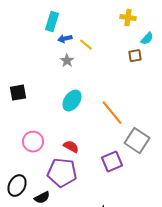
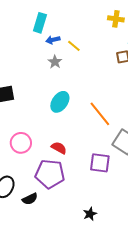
purple square: (112, 162) -> (100, 163), turned 30

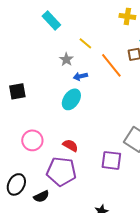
cyan rectangle: (40, 23) -> (51, 20), turned -60
blue arrow: (53, 40) -> (80, 76), moved
orange line: (100, 114) -> (111, 65), moved

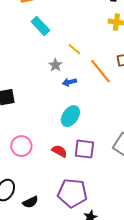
cyan ellipse: (71, 99) -> (70, 116), moved
purple square: (111, 160) -> (84, 149), moved
purple pentagon: (61, 171) -> (72, 193), moved

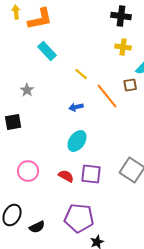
gray star: (55, 65) -> (27, 90), moved

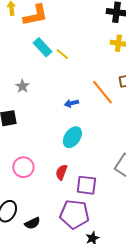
yellow line: (81, 74) -> (62, 54), moved
purple square: (91, 174) -> (86, 185), moved
red semicircle: (66, 176) -> (61, 172), turned -98

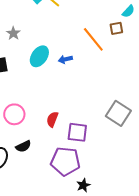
blue arrow: (71, 103) -> (65, 59), moved
cyan ellipse: (72, 137) -> (39, 56), moved
black semicircle: (32, 223) -> (23, 146), moved

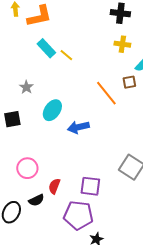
blue arrow: (65, 59) -> (78, 127), moved, size x1.5
red semicircle: (52, 119) -> (54, 186), moved

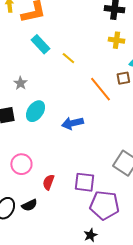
yellow line: (66, 55) -> (68, 58), moved
cyan ellipse: (52, 110) -> (35, 111), moved
black semicircle: (36, 200) -> (29, 205), moved
purple pentagon: (78, 215) -> (104, 205), moved

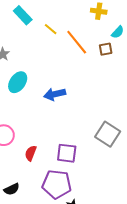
orange line: (100, 89) -> (77, 42), moved
black semicircle: (29, 205) -> (12, 189), moved
purple pentagon: (104, 205) -> (57, 184), moved

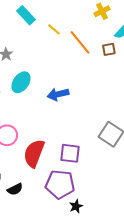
yellow cross: (99, 11) -> (102, 11), turned -35
red semicircle: (31, 153) -> (34, 153), size x1.8

